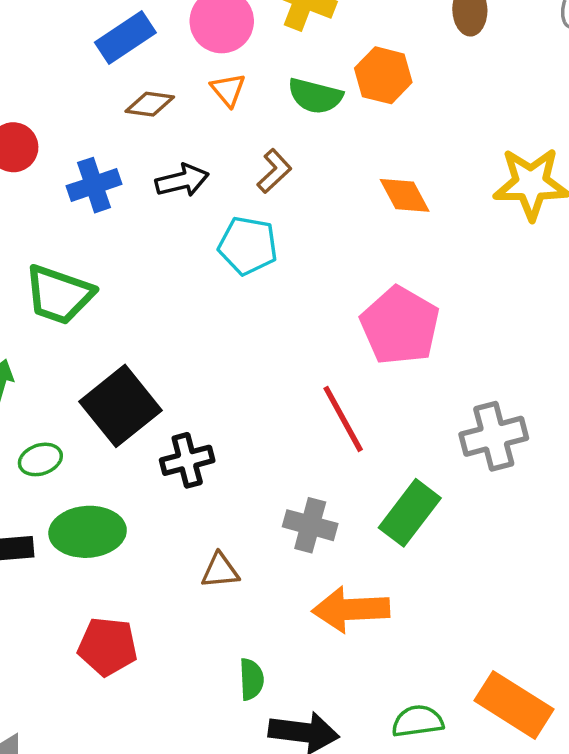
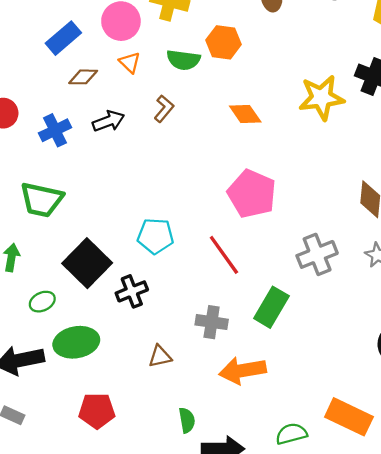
cyan pentagon: (248, 246) -> (155, 236), moved

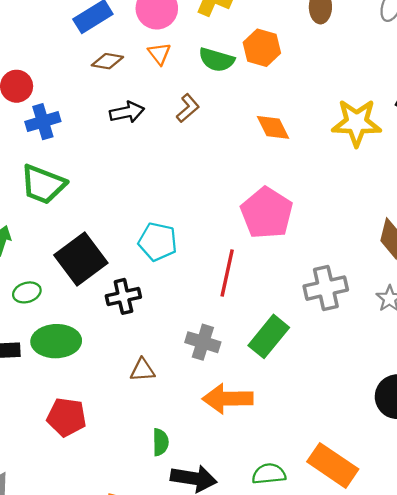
blue cross: (55, 130) -> (43, 122), moved
red line: (224, 255) -> (227, 273), turned 39

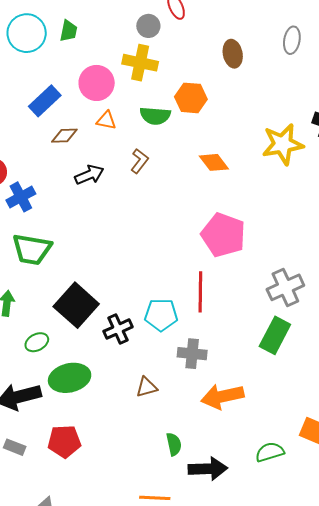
orange triangle: (159, 54) -> (106, 120), turned -30
cyan pentagon: (158, 242) -> (161, 315), moved
green rectangle: (269, 336) -> (275, 335), moved
red pentagon: (67, 417) -> (64, 441), moved

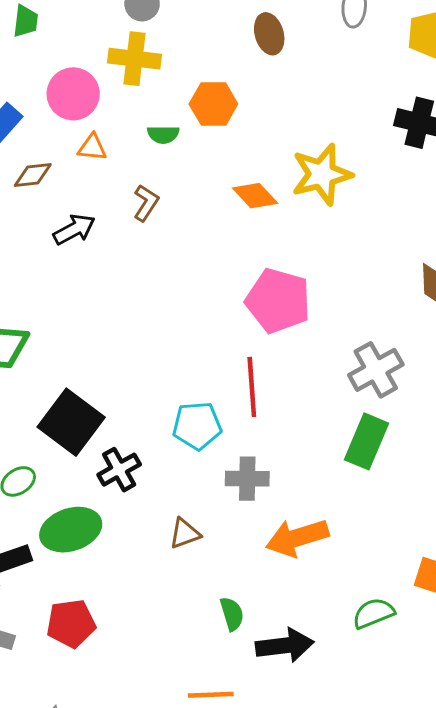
green semicircle: (155, 116) -> (163, 134), size x0.7
yellow star: (283, 144) -> (322, 174), moved
black cross: (118, 329) -> (119, 470), moved

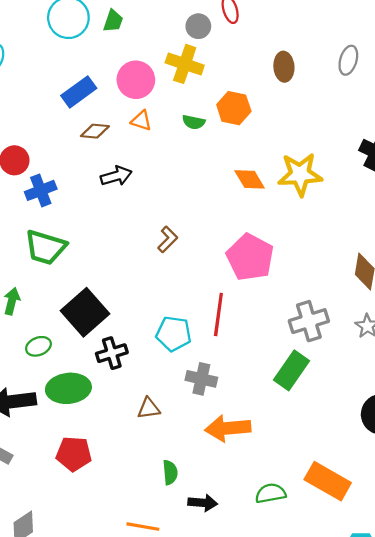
brown L-shape: (146, 203) -> (168, 239), moved
red pentagon: (71, 623) -> (74, 454), moved
black arrow: (285, 645) -> (203, 503), size x0.7

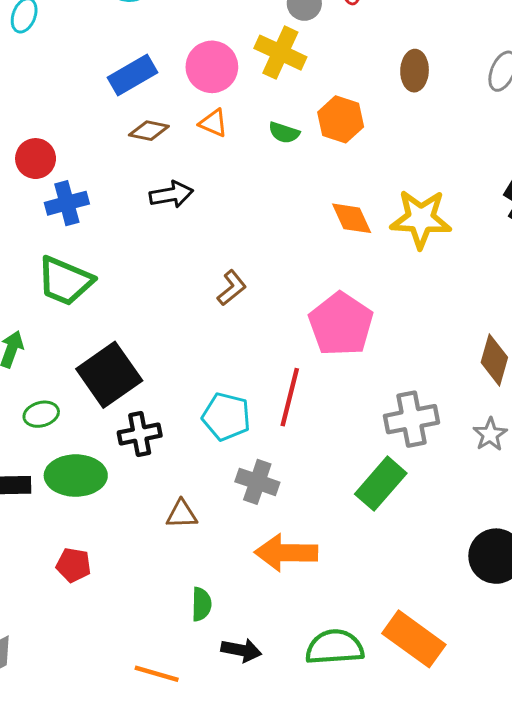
red pentagon: (74, 454) -> (74, 565), size x0.7
green semicircle: (271, 493) -> (335, 647), size x1.4

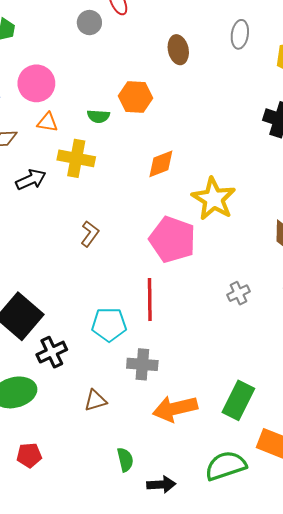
yellow cross: (280, 53) -> (76, 158), moved
orange diamond: (352, 218) -> (161, 164), turned -72
yellow star: (421, 219) -> (214, 199), moved, turned -30
gray cross: (411, 419) -> (239, 293), size x0.6
green rectangle: (381, 484) -> (238, 400), moved

